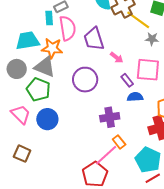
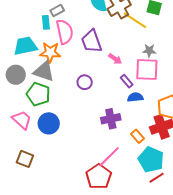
gray star: (152, 39) -> (149, 51), moved
purple circle: (85, 80) -> (85, 82), size x0.6
orange rectangle: (119, 142) -> (137, 136), moved

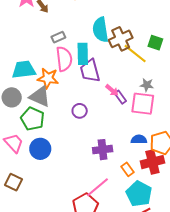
cyan rectangle: (46, 22) -> (83, 54), moved, size x1.5
purple rectangle: (127, 81) -> (120, 97), moved
blue semicircle: (135, 97) -> (139, 139), moved

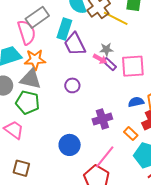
gray rectangle: (58, 37) -> (37, 17), size x1.6
cyan rectangle: (83, 54) -> (64, 29), turned 30
pink semicircle: (64, 59) -> (27, 32), moved
gray star: (147, 85) -> (106, 49), moved
blue circle: (40, 149) -> (70, 145), moved

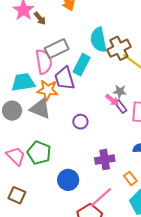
purple trapezoid: (75, 44) -> (65, 78), moved
green pentagon: (28, 102) -> (39, 153), moved

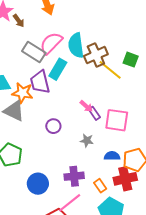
gray rectangle: (57, 49) -> (34, 52), turned 55
pink semicircle: (44, 62) -> (51, 43), moved, turned -130
gray star: (120, 91) -> (87, 141), moved
purple cross: (105, 160) -> (74, 176), moved

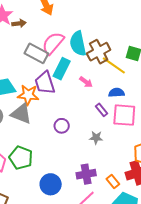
brown arrow: (19, 21) -> (19, 23), turned -56
pink arrow: (86, 106) -> (86, 82), moved
blue semicircle: (112, 156) -> (116, 93), moved

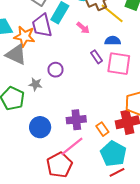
gray star: (96, 138) -> (35, 84), moved

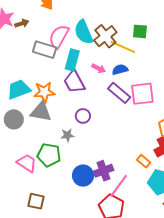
purple trapezoid: (42, 26) -> (74, 82), moved
blue semicircle: (113, 41) -> (120, 70), moved
purple rectangle: (96, 57) -> (119, 93), size x1.6
purple cross: (76, 120) -> (104, 171), moved

